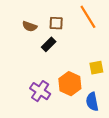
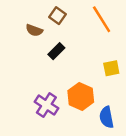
brown square: (56, 23) -> (57, 16), moved, turned 32
yellow square: (96, 68) -> (111, 68), moved

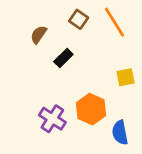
brown square: (57, 16) -> (79, 19), moved
brown semicircle: (34, 30) -> (39, 35), turned 105

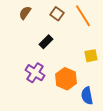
brown semicircle: (39, 35) -> (25, 13), moved
purple cross: (52, 119) -> (35, 73), moved

